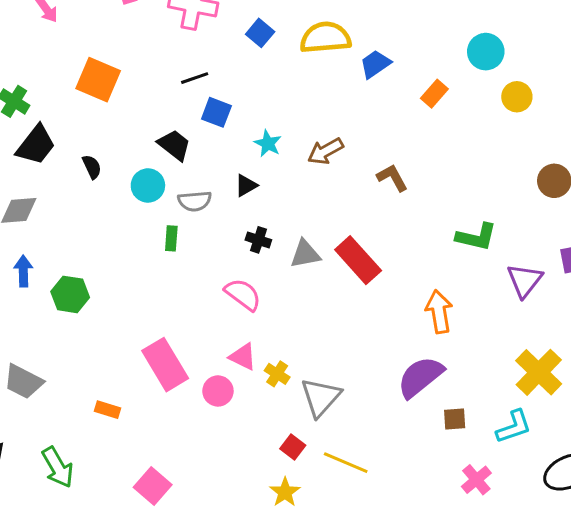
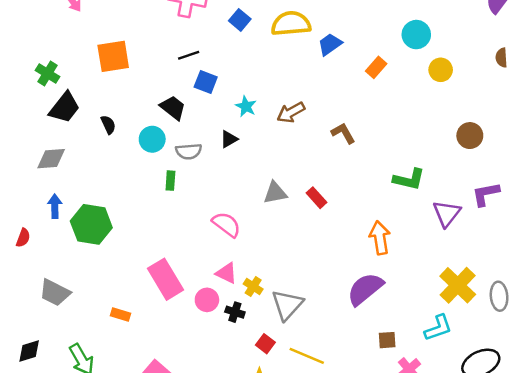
orange square: (98, 80) -> (113, 56), turned -32
black cross: (258, 240) -> (235, 312), moved
red rectangle: (358, 260) -> (316, 198), size x0.6
green hexagon: (70, 294) -> (91, 224), size x1.4
brown square: (455, 419) -> (387, 340), moved

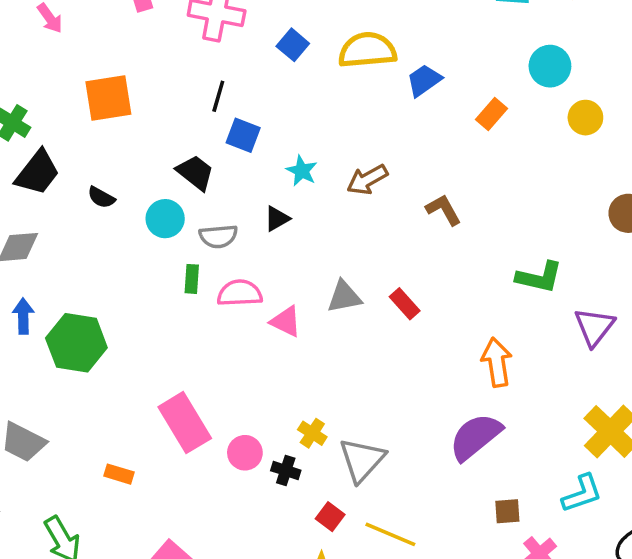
black line: (189, 55) -> (218, 96), turned -55
black semicircle: (108, 125) -> (101, 197), turned 144
pink semicircle: (226, 224) -> (240, 293), moved, turned -40
pink triangle: (226, 273) -> (286, 321), moved

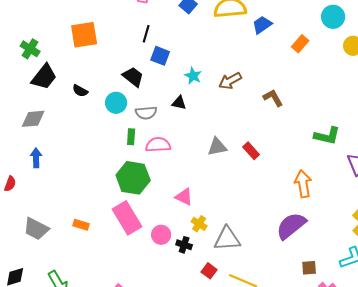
black triangle: (277, 219) -> (179, 103), turned 42
pink triangle: (286, 321) -> (184, 197), moved
green hexagon: (76, 343) -> (133, 178), moved
gray triangle: (362, 460) -> (227, 239), turned 44
orange rectangle: (119, 474) -> (81, 225), moved

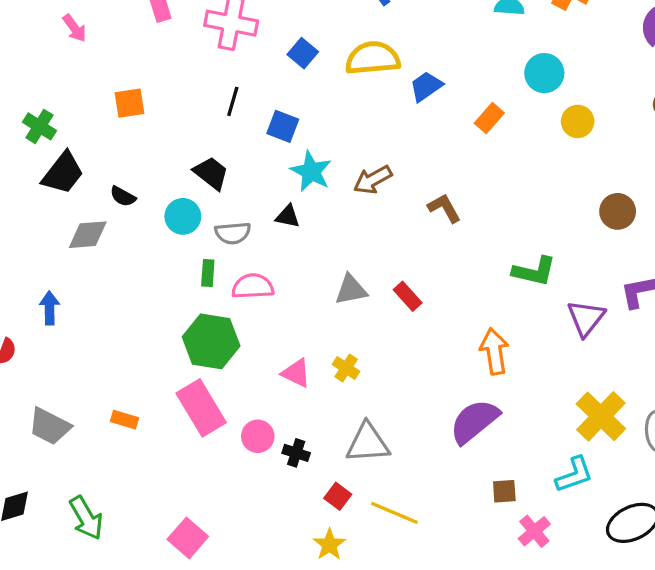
orange square: (84, 35) -> (129, 103), size x0.7
blue square: (160, 56) -> (283, 126), moved
cyan star: (193, 76) -> (311, 171), size x1.4
gray diamond: (33, 119) -> (88, 235), moved
yellow cross: (199, 224) -> (346, 368), moved

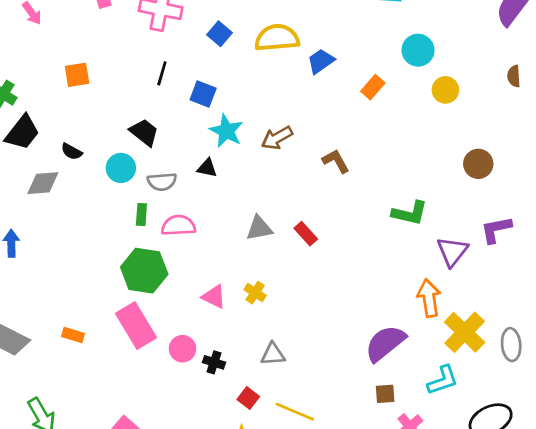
orange arrow: (494, 351) -> (429, 298), moved
purple semicircle: (474, 421) -> (385, 343), moved
gray triangle: (368, 443) -> (273, 354), size x0.7

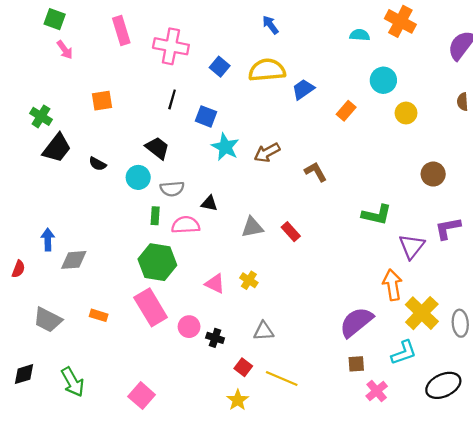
black triangle: (207, 168) -> (209, 203), moved
gray diamond: (43, 183) -> (74, 260), moved

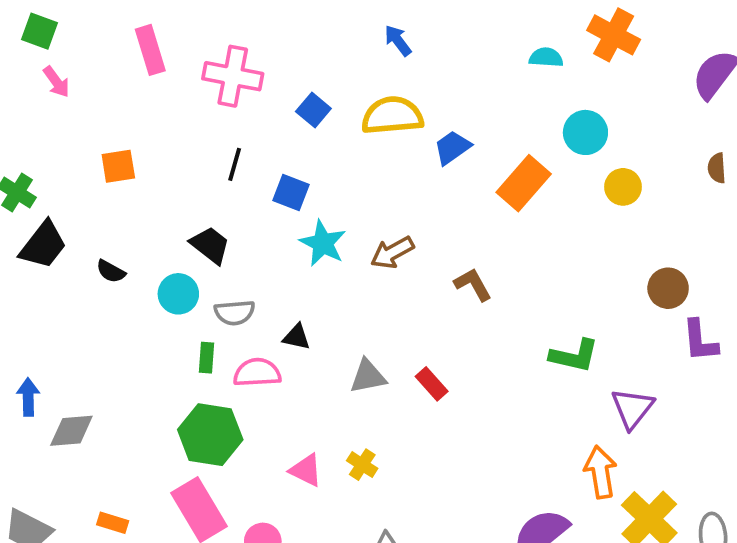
orange rectangle: (346, 111) -> (524, 183), size x1.6
purple L-shape: (448, 228) -> (700, 341), moved, turned -84

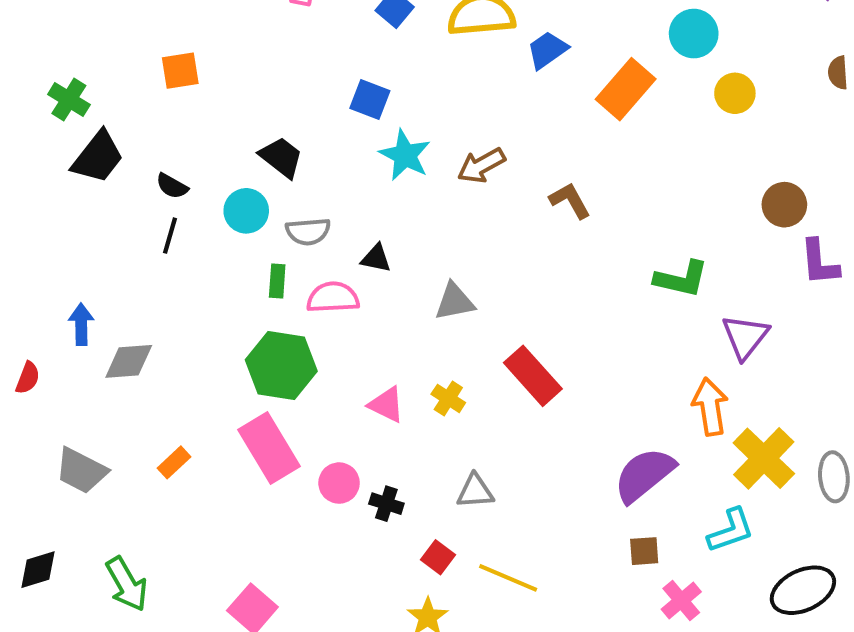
black line: (235, 164) -> (170, 236), moved
red rectangle: (432, 384) -> (533, 376), moved, size x1.6
orange rectangle: (113, 523) -> (174, 462), turned -60

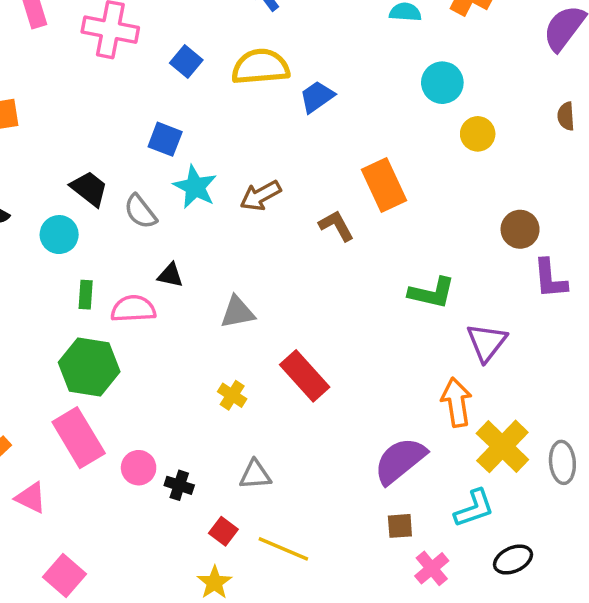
orange rectangle: (626, 89) -> (384, 185), moved, turned -66
gray semicircle: (308, 231) -> (140, 212), moved, turned 57
pink triangle: (386, 405) -> (31, 498), moved
black ellipse: (803, 590) -> (513, 560), moved, size x0.7

